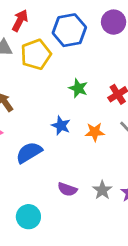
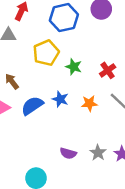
yellow pentagon: (36, 54) -> (46, 53), moved
blue semicircle: (29, 152) -> (32, 106), moved

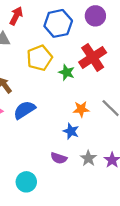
red cross: (108, 70) -> (93, 57), moved, size x1.6
blue star: (60, 99) -> (71, 131), moved

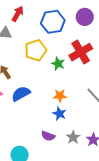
orange star: (81, 109) -> (60, 96), moved

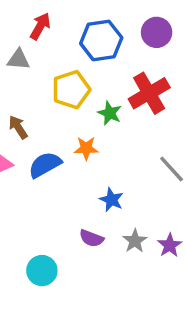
orange star: (60, 96) -> (86, 148), moved

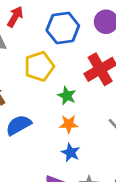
green star: (110, 113) -> (67, 96), moved
orange star: (86, 148) -> (69, 124), moved

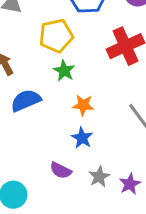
green star: (67, 96) -> (64, 71), moved

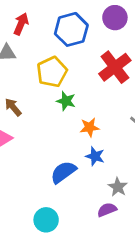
blue semicircle: (26, 100) -> (63, 172), moved
purple semicircle: (61, 170) -> (107, 210), moved, turned 144

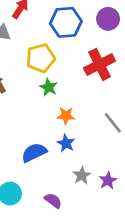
purple semicircle: (107, 210) -> (53, 201), moved, turned 48

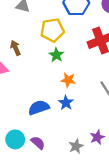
gray star: (82, 175) -> (76, 146), moved
purple semicircle: (53, 201) -> (38, 143), moved

